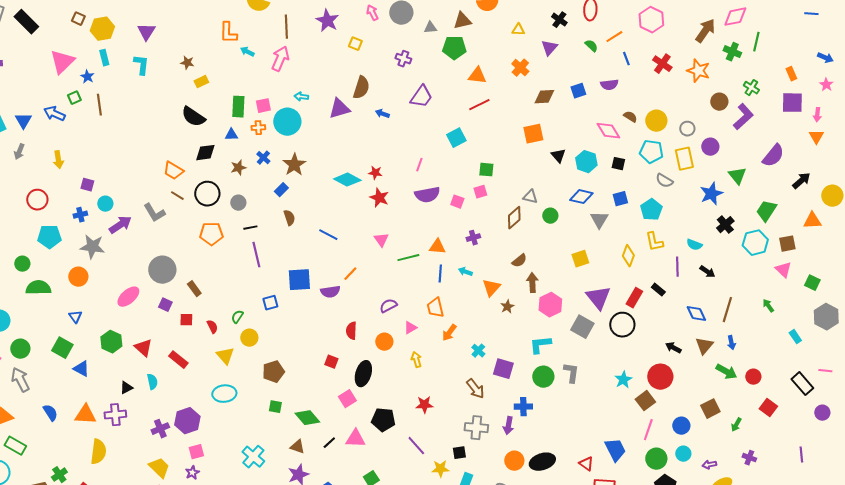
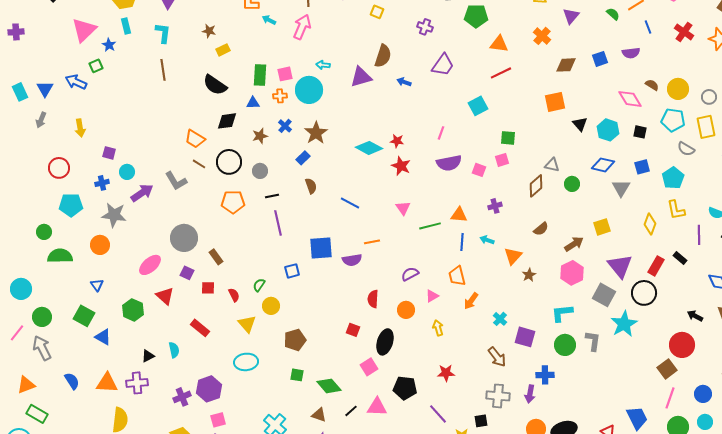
brown line: (99, 105) -> (163, 70), moved
orange line: (350, 274) -> (372, 242), turned 35
brown arrow: (532, 283) -> (574, 244), moved, turned 60
red triangle: (143, 348) -> (165, 296), moved
cyan star: (623, 380) -> (624, 324), moved, size x1.5

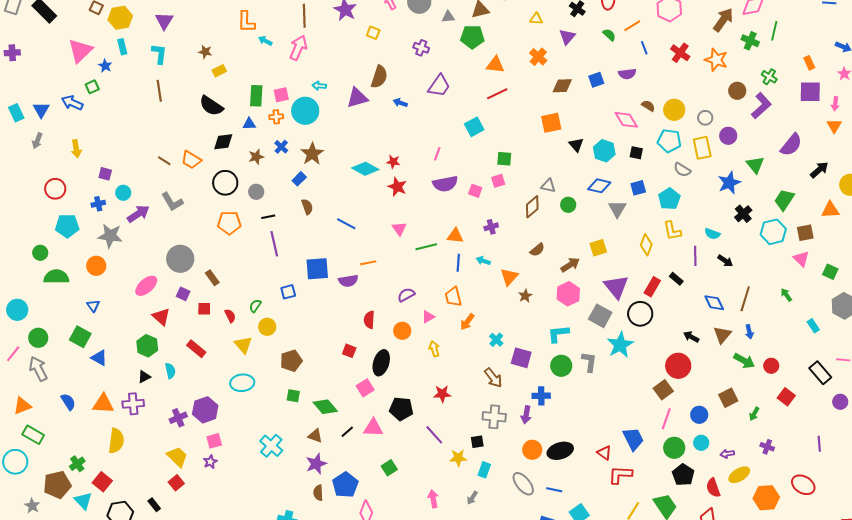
brown line: (199, 164) -> (164, 161), moved
green hexagon: (133, 310) -> (147, 346), moved

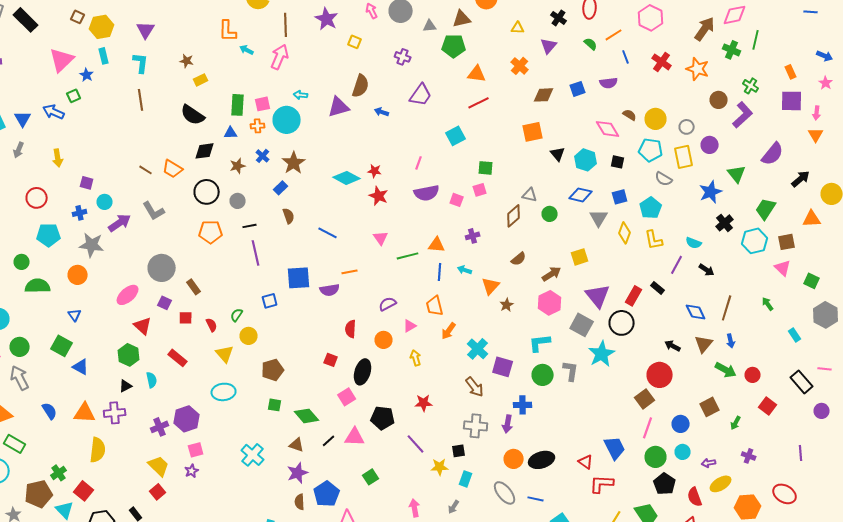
yellow diamond: (646, 245) -> (625, 233), moved
purple line: (695, 256) -> (677, 265), turned 30
cyan cross: (496, 340) -> (478, 349), size x1.5

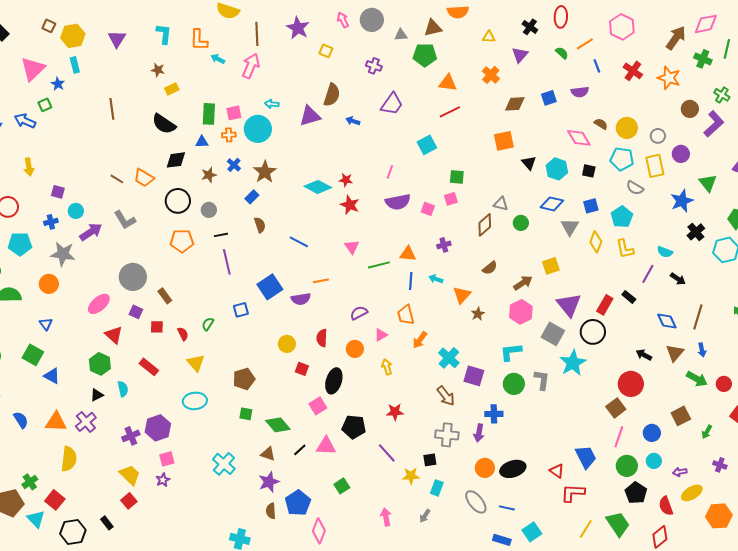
cyan L-shape: (141, 63) -> (164, 34), moved
blue square: (299, 278) -> (270, 287), turned -30
yellow circle: (249, 336) -> (287, 344), moved
purple cross: (115, 413) -> (86, 422), turned -35

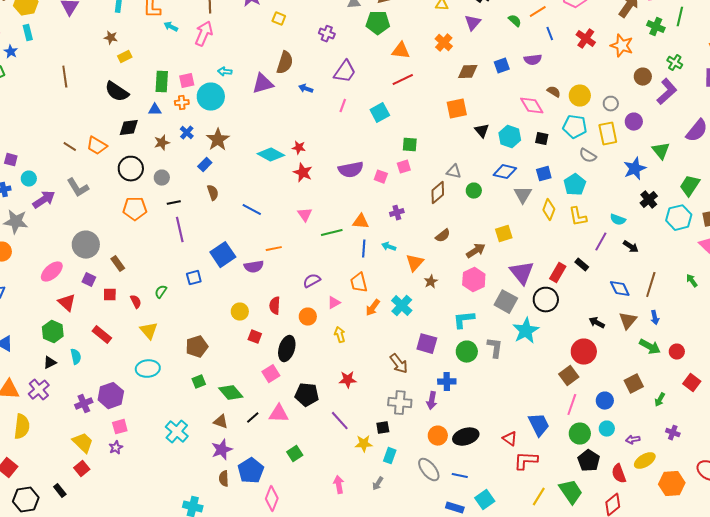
pink line: (390, 172) -> (343, 106), moved
cyan cross: (449, 358) -> (402, 306), moved
green square: (246, 414) -> (199, 382), turned -32

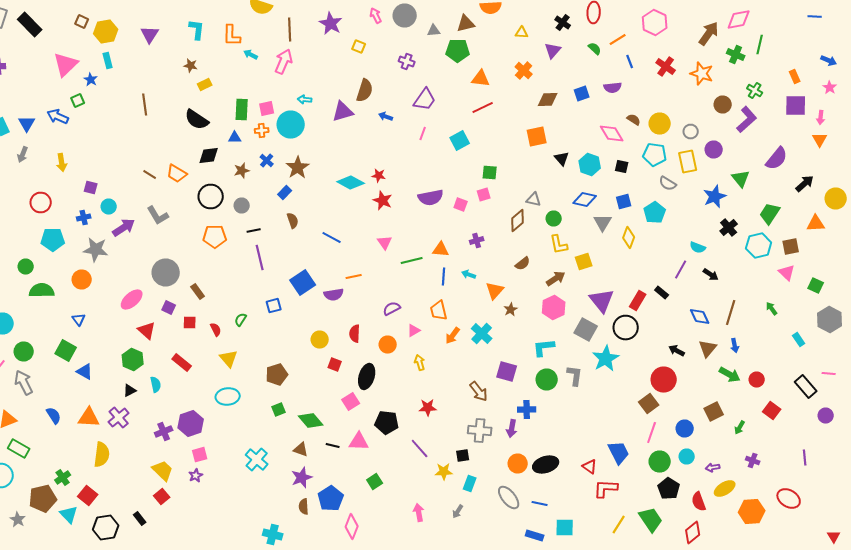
yellow L-shape: (578, 217) -> (559, 244), moved
black line: (253, 418) -> (333, 446), turned 56
cyan square: (485, 500) -> (565, 528), turned 36

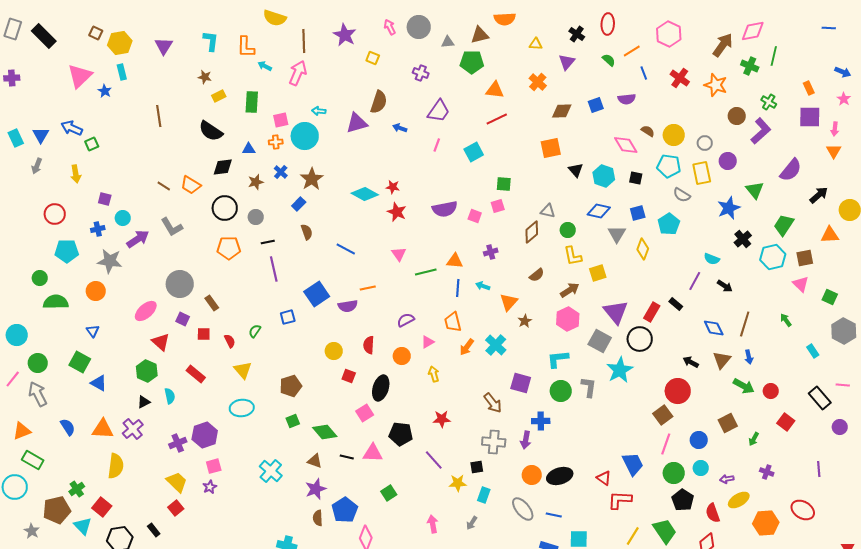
green square: (78, 100) -> (92, 144), moved
green rectangle: (242, 110) -> (252, 102), moved

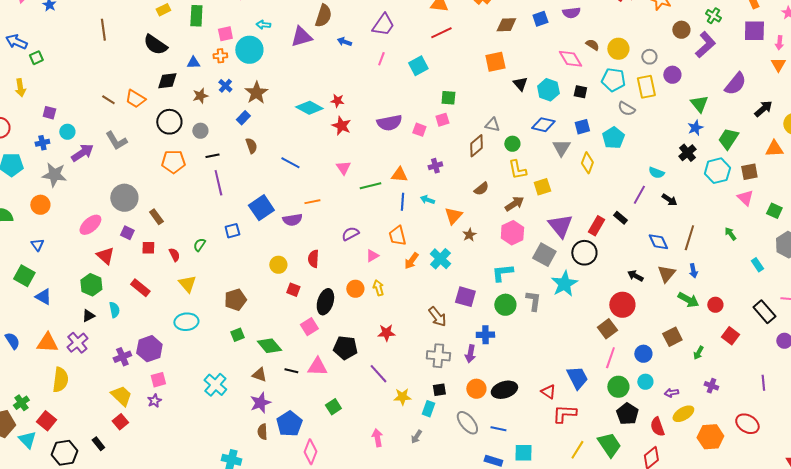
blue star: (729, 208) -> (695, 128), moved, size x0.7
orange circle: (402, 356) -> (355, 289), moved
black square: (477, 467) -> (439, 390), moved

